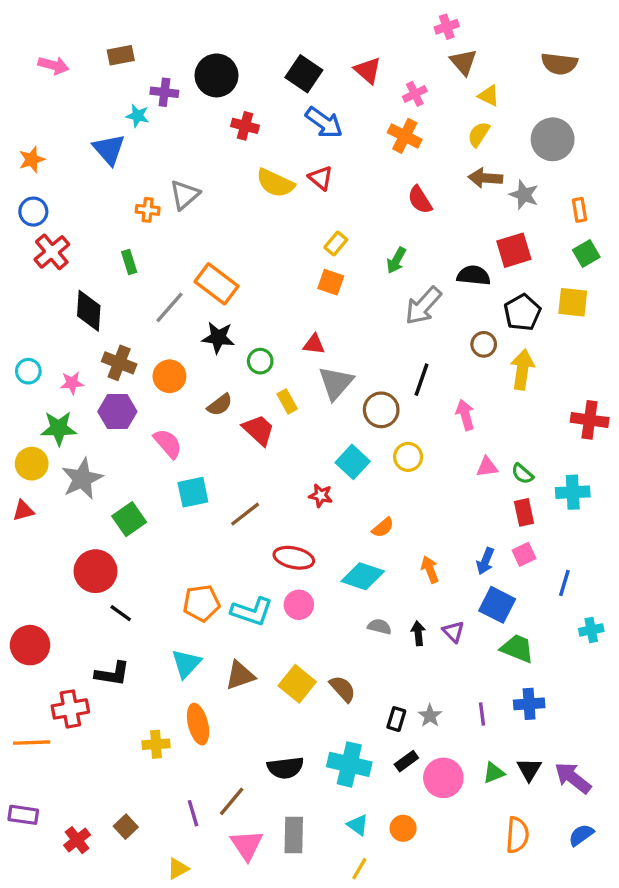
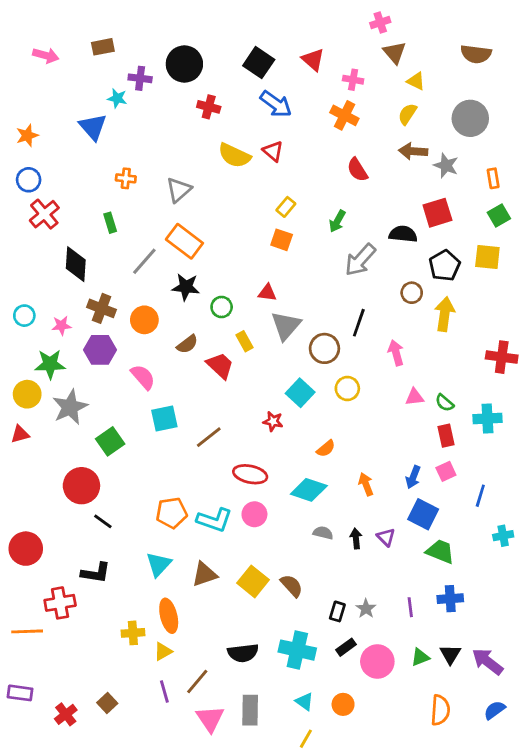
pink cross: (415, 94) -> (353, 80), turned 36
gray triangle: (185, 195) -> (179, 190), moved
yellow triangle: (178, 869) -> (163, 651), moved

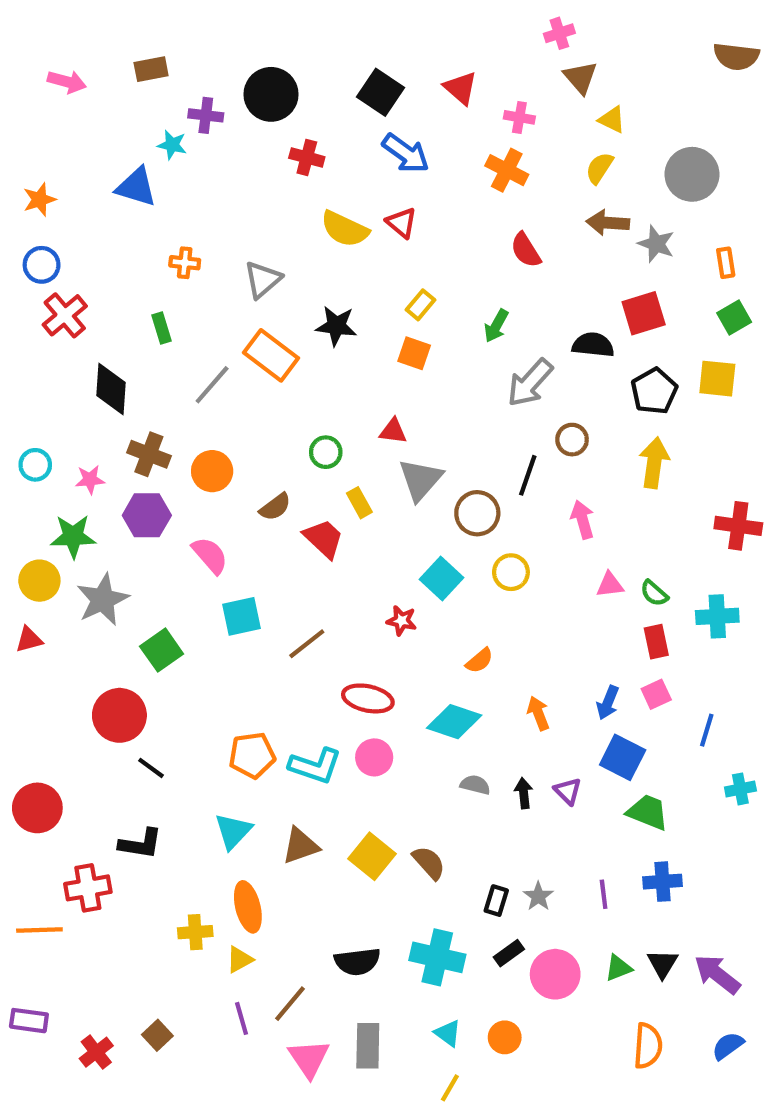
brown semicircle: (476, 54) -> (736, 56), moved
blue triangle: (93, 127) -> (136, 187), turned -32
black star: (186, 287) -> (336, 326), moved
brown circle: (412, 293) -> (572, 440), moved

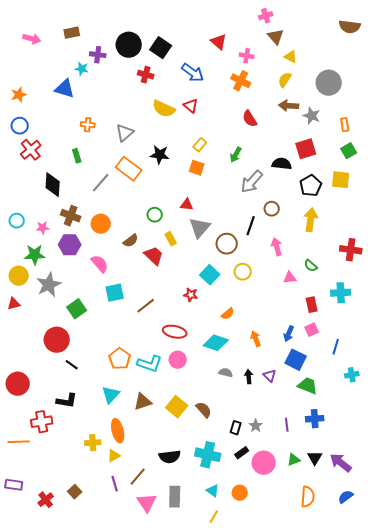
black square: (380, 92) -> (161, 48), moved
green semicircle: (654, 593) -> (311, 266), moved
orange pentagon: (252, 755) -> (120, 359), turned -30

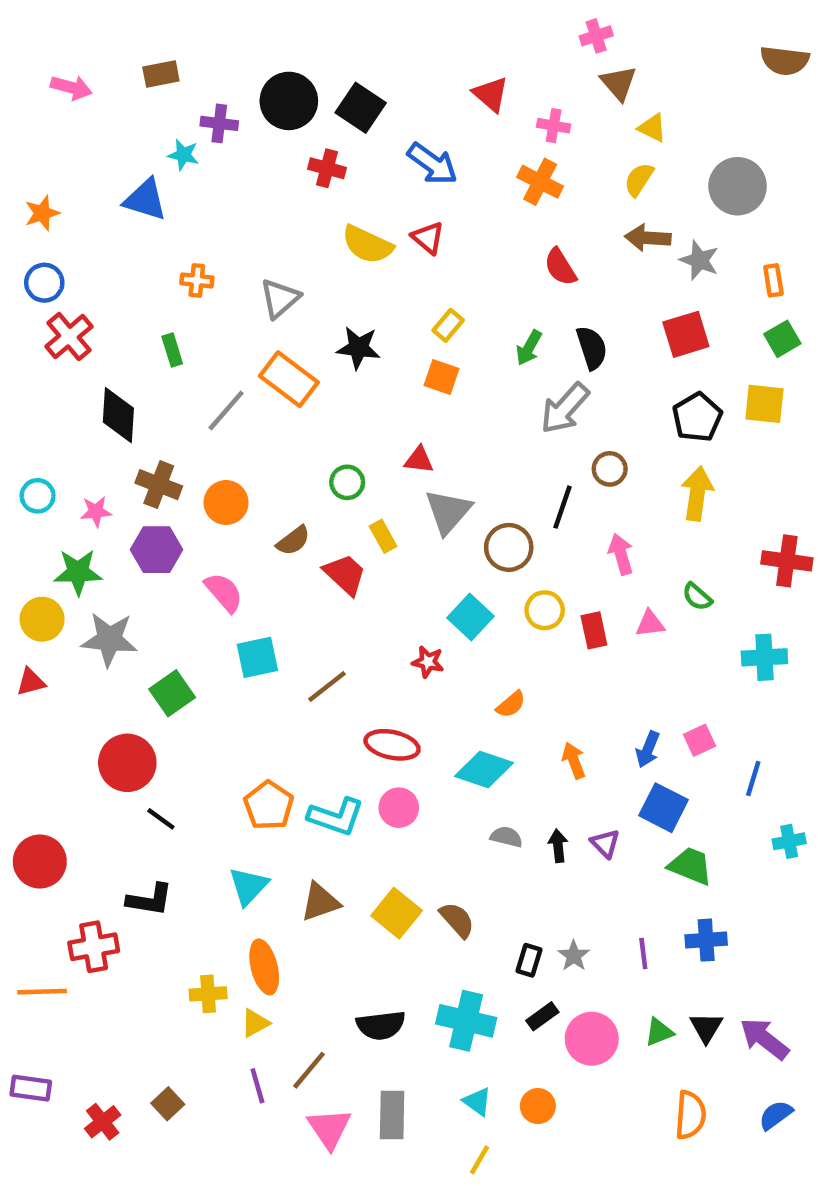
black semicircle: (282, 164) -> (592, 348), moved, turned 66
gray star: (49, 285) -> (109, 639), turned 30
red rectangle: (312, 305) -> (594, 630), moved

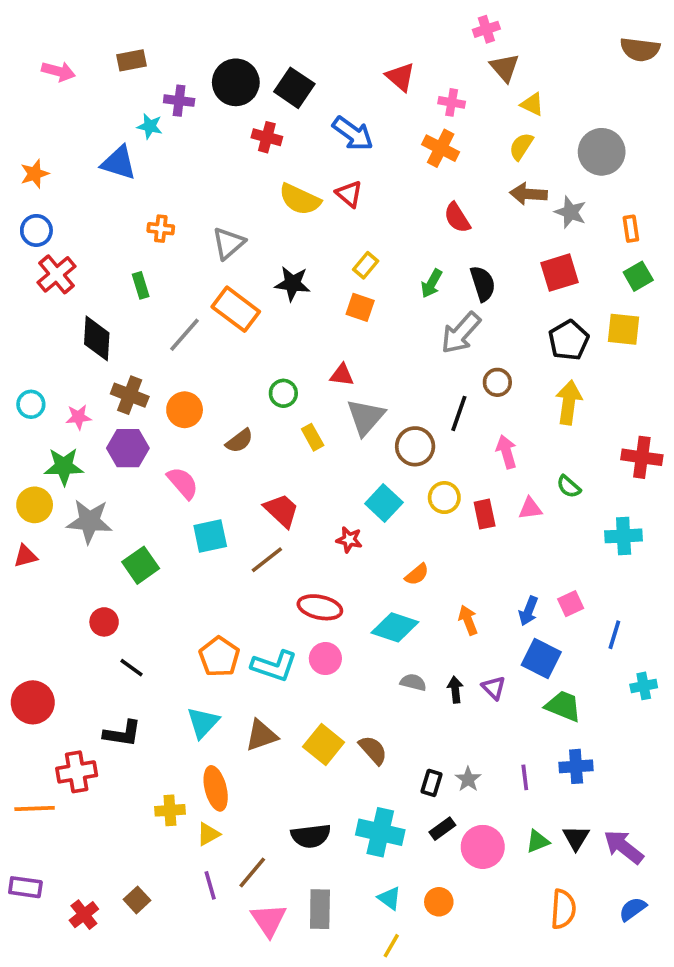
red trapezoid: (345, 574) -> (282, 510), moved
red circle: (127, 763) -> (104, 622), size x0.6

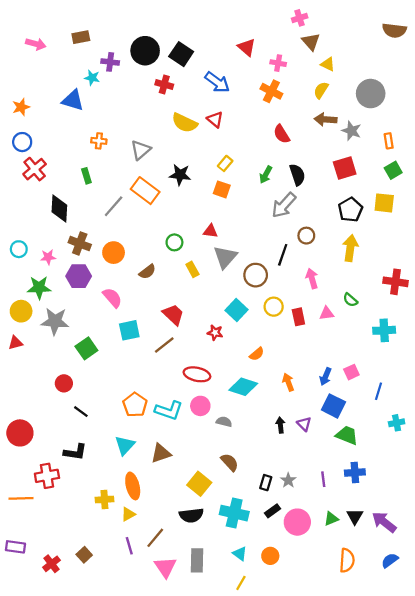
gray semicircle: (413, 682) -> (224, 422), moved
yellow square: (324, 744) -> (199, 484), moved

